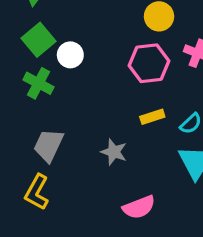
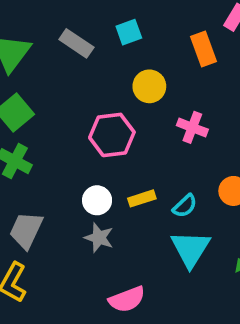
white circle: (70, 55) -> (97, 200), moved
pink hexagon: (149, 63) -> (112, 135), moved

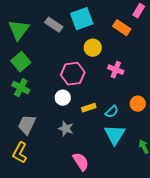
cyan square: (129, 32) -> (82, 19), size x1.6
orange rectangle: (204, 49) -> (122, 28), turned -36
white circle: (97, 200) -> (63, 98), moved
pink semicircle: (127, 299) -> (81, 162), turned -102

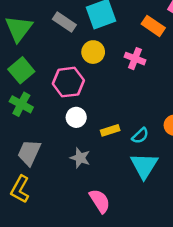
yellow circle: (93, 48) -> (93, 52), moved
pink cross: (116, 70) -> (135, 59), moved
pink hexagon: (73, 74) -> (68, 82), moved

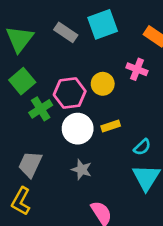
yellow circle: (93, 52) -> (103, 84), moved
green cross: (21, 104) -> (41, 109), moved, turned 30
white circle: (76, 117) -> (78, 129), size x1.5
yellow rectangle: (110, 130) -> (111, 126), moved

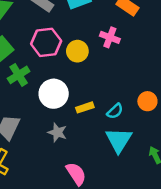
pink hexagon: (70, 93) -> (46, 42), moved
yellow rectangle: (111, 126) -> (85, 107), moved

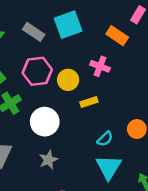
yellow rectangle: (85, 107) -> (89, 102), moved
gray star: (57, 132) -> (48, 160), turned 30

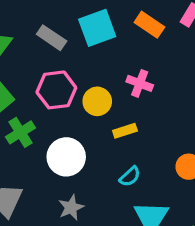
orange rectangle: (117, 36) -> (149, 25), moved
cyan semicircle: (105, 139) -> (130, 176), moved

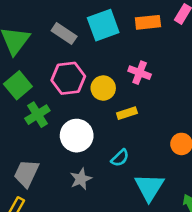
orange rectangle: (149, 25) -> (148, 22), turned -40
cyan semicircle: (130, 176) -> (120, 158), moved

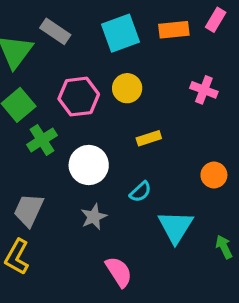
gray rectangle: (64, 34) -> (55, 31), moved
pink cross: (140, 73) -> (204, 90), moved
yellow circle: (103, 88) -> (127, 88), moved

